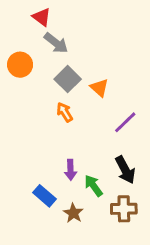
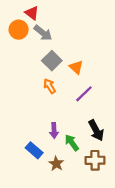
orange circle: (20, 65) -> (19, 30), moved
purple line: (125, 122) -> (84, 94), moved

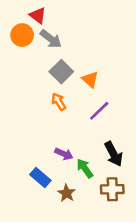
purple arrow: (54, 130) -> (64, 154), turned -64

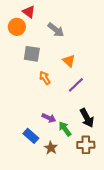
gray arrow: (51, 39) -> (56, 30), moved
gray square: (61, 72) -> (32, 54), moved, turned -36

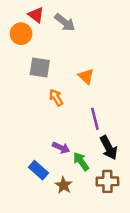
gray arrow: (56, 30) -> (65, 22), moved
purple line: (76, 85) -> (95, 119), moved, turned -60

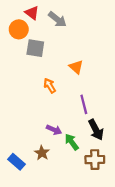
gray square: (40, 68) -> (35, 48), moved
blue rectangle: (39, 170) -> (17, 162), moved
brown star: (64, 185) -> (42, 153), moved

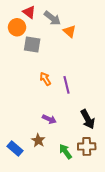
orange triangle: (76, 67) -> (70, 31), moved
purple line: (84, 104) -> (66, 85), moved
green arrow: (72, 142) -> (65, 152), moved

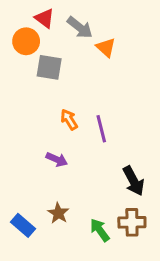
purple arrow: (49, 119) -> (57, 159), moved

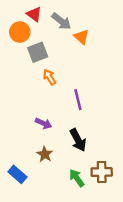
gray square: (49, 67) -> (38, 52), turned -30
orange arrow: (69, 120) -> (49, 77), moved
black arrow: (133, 181) -> (78, 140), moved
brown star: (58, 213) -> (45, 154), moved

